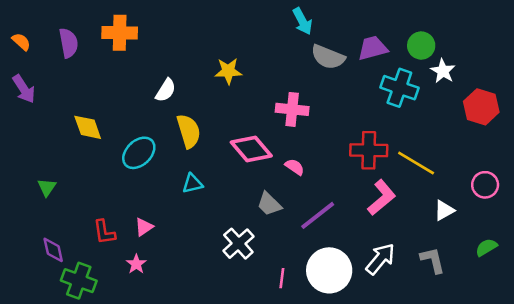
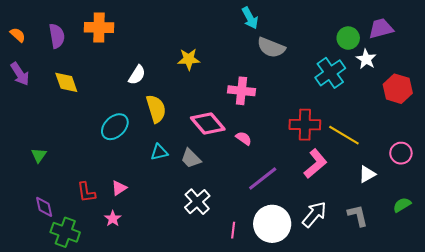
purple trapezoid: (373, 48) -> (381, 29), moved
cyan cross: (399, 88) -> (330, 73), turned 36
yellow diamond: (88, 127) -> (66, 82), moved
gray trapezoid: (269, 204) -> (191, 158), moved

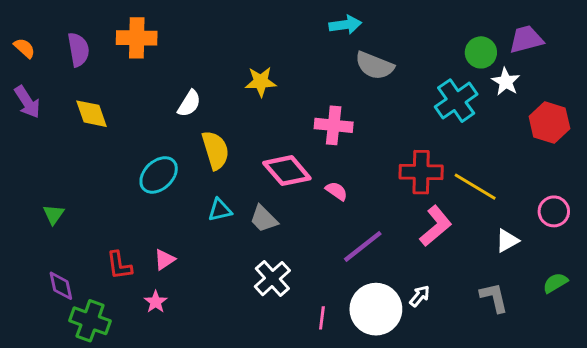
cyan arrow: (250, 18) -> (345, 25), turned -70
white arrow: (314, 214) -> (420, 296), moved, size x0.6

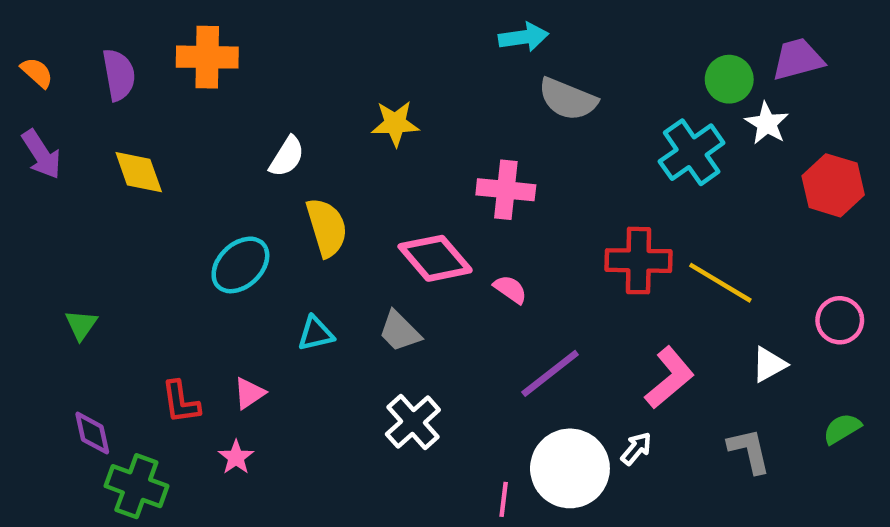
cyan triangle: (220, 210) -> (316, 334), moved
pink L-shape: (436, 226) -> (669, 378), moved
pink line: (322, 318) -> (504, 499), moved

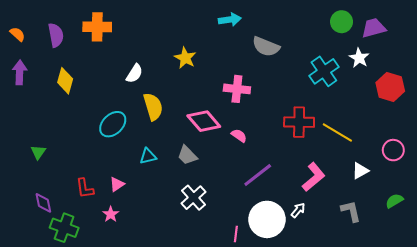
cyan arrow: (524, 37) -> (230, 20), moved
green circle: (729, 79) -> (342, 22), moved
yellow star: (395, 123) -> (185, 58), turned 30
purple arrow: (41, 154) -> (20, 72), turned -145
yellow diamond: (139, 172) -> (65, 81), turned 35

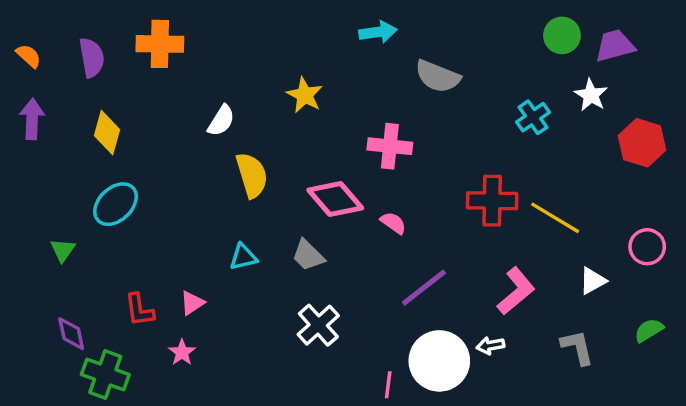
cyan cross: (324, 71) -> (533, 117), size x0.7
cyan ellipse: (113, 124) -> (116, 204), moved
white arrow: (298, 210) -> (490, 346), turned -140

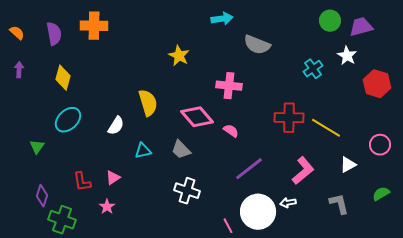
purple arrow: (32, 119) -> (19, 70), size x0.7
white semicircle: (221, 121) -> (116, 126), moved
white cross: (318, 325) -> (187, 191), turned -30
purple diamond: (71, 334) -> (42, 196), turned 30
pink line: (388, 385) -> (228, 226), turned -35

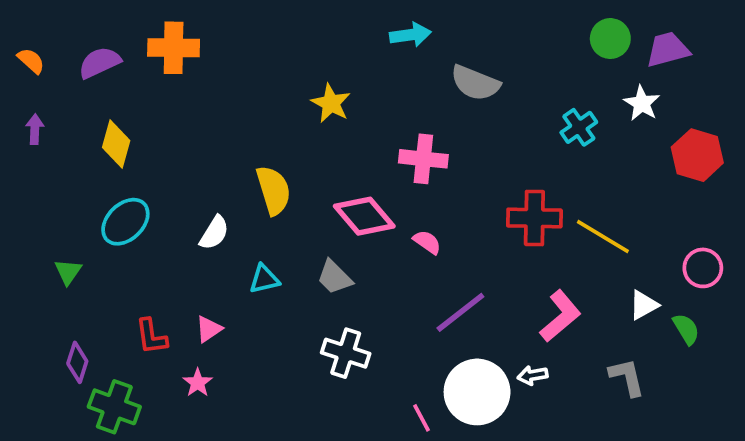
purple semicircle: (54, 34) -> (100, 63), turned -105
green semicircle: (381, 194) -> (686, 329), moved, turned 90

